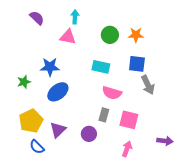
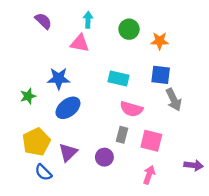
green circle: (110, 35) -> (129, 29), moved

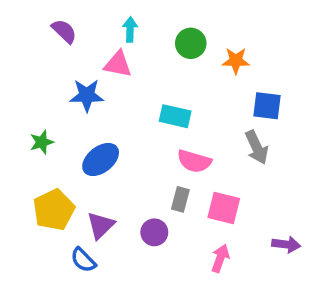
blue square: (161, 75) -> (267, 106), moved
blue star: (59, 78) -> (87, 95), moved
blue semicircle: (43, 172) -> (83, 260), moved

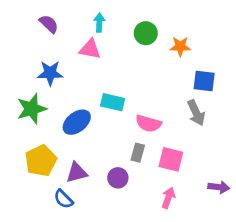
blue star: (87, 95) -> (50, 73), moved
cyan rectangle: (175, 116) -> (113, 102), moved
green star: (42, 142) -> (32, 109), size x1.6
purple triangle: (101, 225) -> (77, 173), turned 30

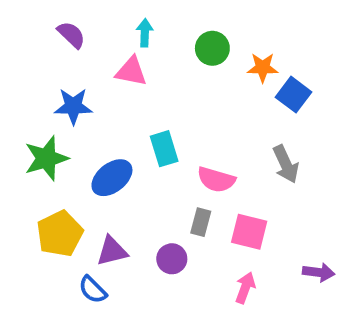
blue square: (204, 81) -> (293, 95), moved, turned 30
cyan rectangle: (113, 102) -> (164, 149), turned 60

